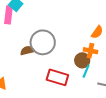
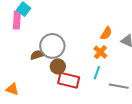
orange cross: (91, 51) -> (100, 52), turned 32
brown circle: (82, 60) -> (58, 66), moved

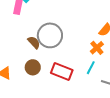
brown semicircle: (37, 55) -> (34, 42), turned 56
brown circle: (58, 66) -> (33, 67), moved

